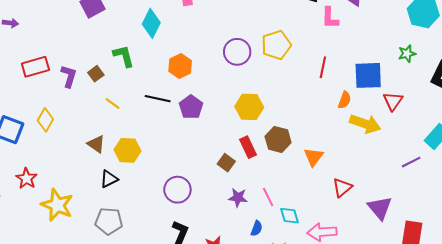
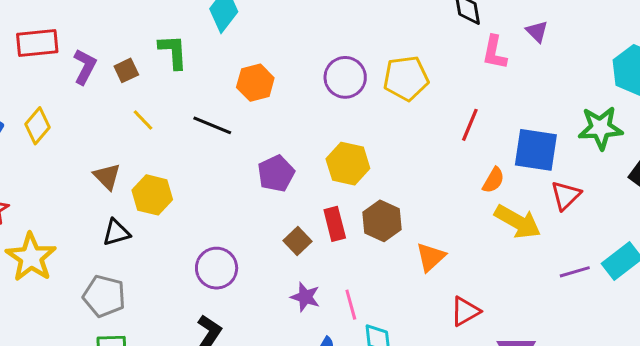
green star: (407, 54) -> (600, 128), size x1.6
purple pentagon: (191, 107) -> (276, 173), moved
purple line: (411, 162) -> (575, 272), moved

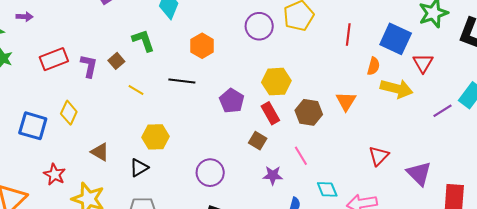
blue square: (536, 150) -> (396, 39), turned 32
brown triangle: (107, 176) -> (100, 152), moved
red rectangle: (335, 224) -> (270, 113), moved
orange triangle: (431, 257) -> (346, 101), moved
pink line: (351, 305) -> (301, 156), moved

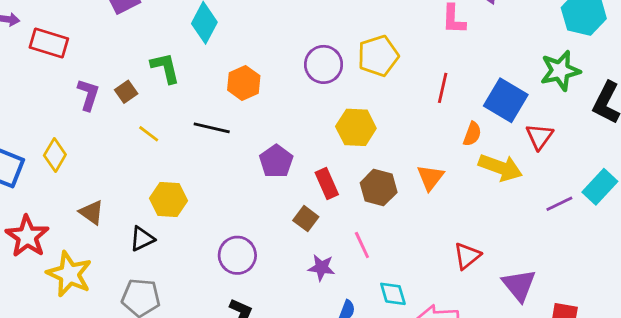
red rectangle: (54, 59) -> (49, 43), moved, turned 32
yellow hexagon: (276, 82) -> (356, 127), moved
red star: (55, 174) -> (27, 236), size x1.4

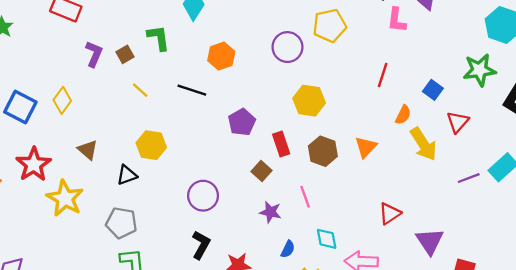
yellow pentagon: (378, 56) -> (330, 26), moved
blue square: (506, 100) -> (433, 90), size x0.6
yellow arrow: (500, 167) -> (423, 144), turned 32

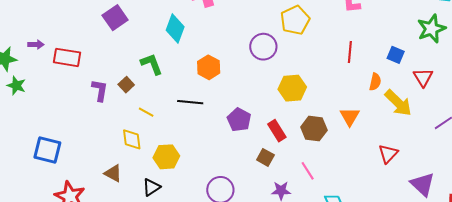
yellow diamond: (62, 100) -> (132, 139), moved, turned -30
red triangle: (390, 213) -> (388, 154), moved

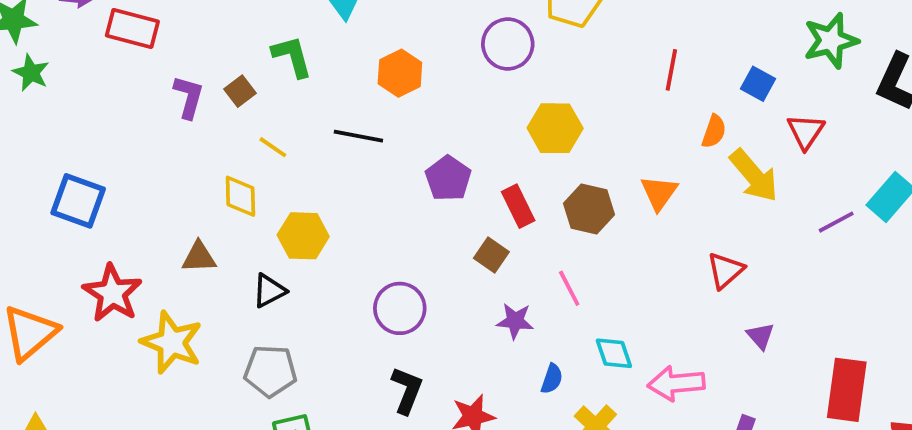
brown triangle: (113, 173) -> (199, 257), turned -36
purple triangle: (423, 184) -> (760, 336), moved, size x0.6

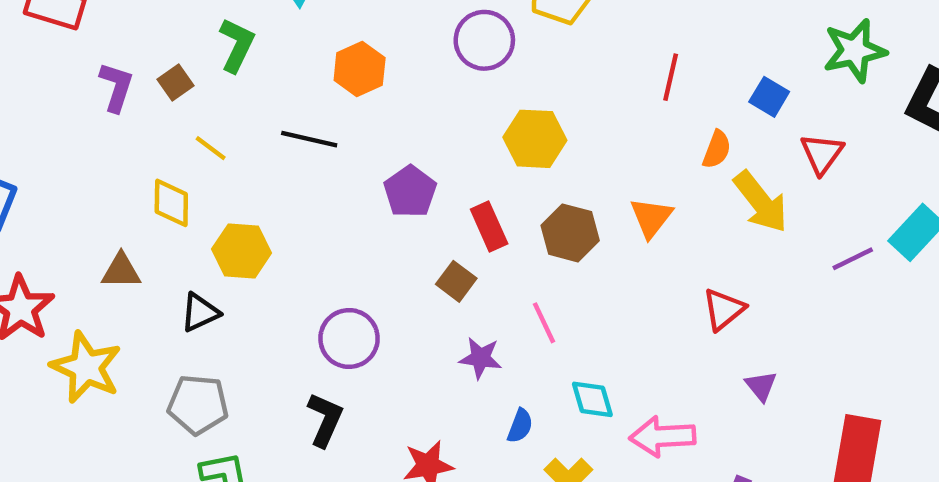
green L-shape: (292, 56) -> (237, 45), turned 39
black L-shape: (407, 390) -> (325, 420), moved

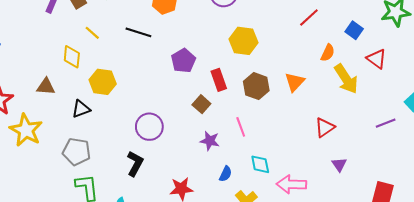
red line: (671, 77) -> (309, 17), turned 30
red triangle: (822, 154) -> (376, 59), turned -35
purple line: (853, 259) -> (386, 123), moved

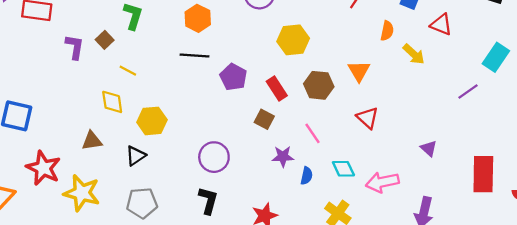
black line: (138, 32) -> (194, 56), moved
yellow arrow: (346, 79) -> (414, 54), size x0.7
red triangle: (325, 127) -> (368, 118), moved, turned -30
blue semicircle: (226, 174) -> (307, 176), moved

